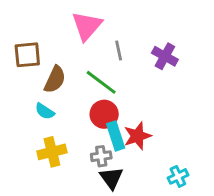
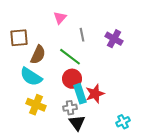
pink triangle: (87, 26) -> (60, 18), size x0.6
cyan semicircle: (45, 111) -> (31, 77), size x1.6
yellow cross: (52, 152) -> (36, 105), turned 36

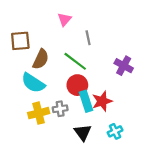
purple cross: (114, 39) -> (124, 66), moved
yellow cross: (36, 105) -> (39, 113), turned -36
gray cross: (70, 108) -> (60, 109), moved
cyan cross: (123, 122) -> (115, 131), moved

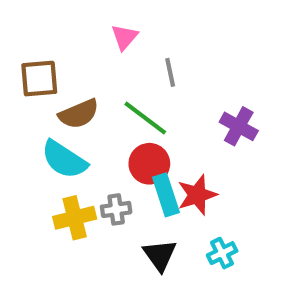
brown semicircle: (41, 59) -> (79, 114), turned 42

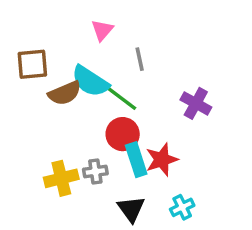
cyan semicircle: (64, 160) -> (90, 81), moved

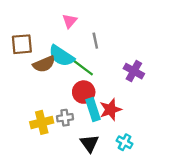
cyan cross: (182, 207) -> (125, 142), turned -35

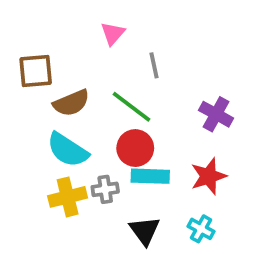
cyan semicircle: (61, 56) -> (68, 150), moved
cyan rectangle: (93, 110) -> (150, 176), turned -70
red star: (111, 110) -> (209, 176), moved

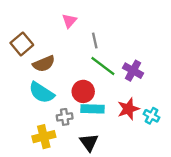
brown square: (36, 71) -> (22, 44), turned -35
green line: (131, 107) -> (103, 66), moved
yellow cross: (68, 197) -> (44, 137), moved
cyan cross: (201, 229) -> (152, 116), moved

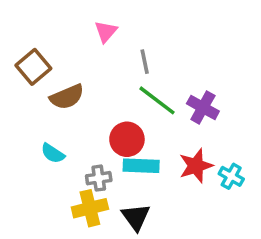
cyan semicircle: (41, 93) -> (53, 153), moved, size x0.6
yellow cross: (44, 137) -> (90, 208), moved

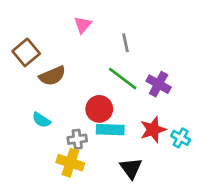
gray line: (145, 62) -> (125, 43), moved
yellow cross: (90, 208) -> (70, 163), turned 32
black triangle: (136, 217) -> (131, 168), moved

